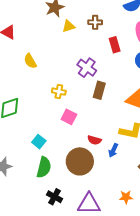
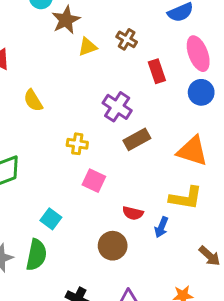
brown cross: (95, 22) -> (127, 39), turned 32
brown rectangle: (99, 90) -> (137, 139), turned 48
brown circle: (80, 161) -> (113, 246), size x0.7
green semicircle: (44, 167) -> (36, 255), moved

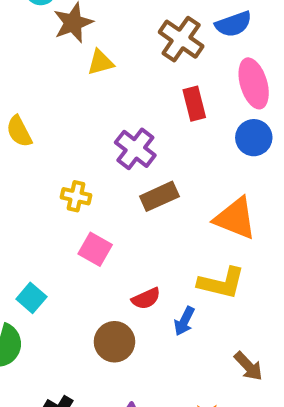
brown cross: (127, 39) -> (181, 39), moved, size x1.5
red semicircle: (133, 213) -> (146, 299), turned -42

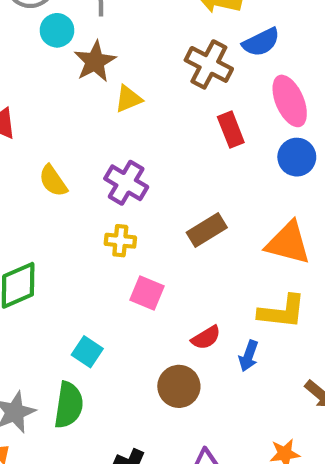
purple cross: (135, 149) -> (126, 183), moved

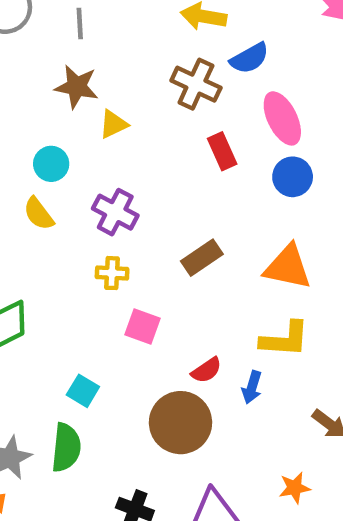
cyan circle: (57, 30) -> (51, 164), moved
brown star: (95, 61) -> (77, 87), turned -30
brown circle: (179, 386) -> (181, 423), size x1.4

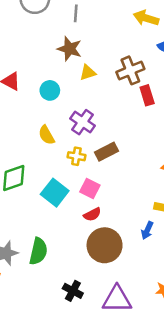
brown cross: (196, 84) -> (130, 70), moved, turned 36
yellow semicircle: (39, 214) -> (46, 135), moved
brown rectangle: (202, 258) -> (107, 152), moved
red semicircle: (206, 370) -> (92, 214), moved
cyan square: (83, 391) -> (55, 193), moved, size x1.5

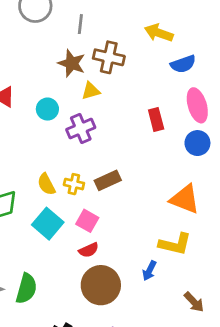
brown cross: (130, 70) -> (109, 57), moved, turned 32
purple cross: (83, 122) -> (81, 129), moved, turned 30
yellow semicircle: (46, 135) -> (46, 184), moved

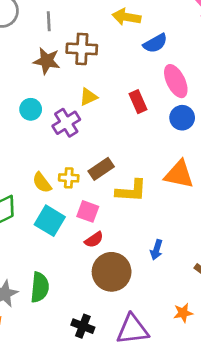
yellow triangle: (91, 91) -> (88, 97), moved
yellow L-shape: (175, 244) -> (131, 191), moved

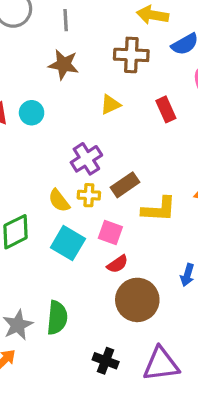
brown cross: (82, 49) -> (131, 55), moved
cyan circle: (31, 109) -> (32, 113), moved
purple cross: (66, 123) -> (86, 159), moved

